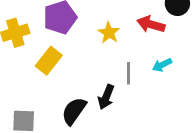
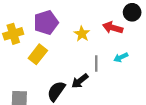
black arrow: (106, 97) -> (80, 81), turned 30

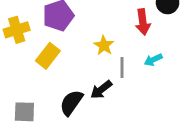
red arrow: (113, 28) -> (143, 22), turned -114
yellow star: (82, 34) -> (104, 45), moved

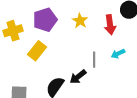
yellow star: (104, 45) -> (80, 21), moved

